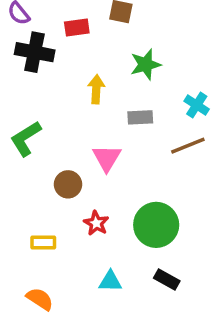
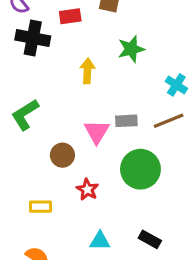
gray rectangle: (140, 117) -> (126, 121), moved
green circle: (156, 225) -> (140, 169), moved

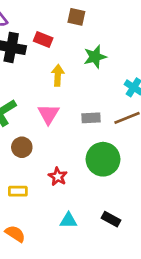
red rectangle: (70, 16) -> (43, 39), moved, turned 30
pink triangle: (97, 132) -> (48, 114), moved
brown circle: (62, 155) -> (22, 147), moved

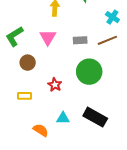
black rectangle: (111, 219) -> (95, 117), size x1.6
orange semicircle: (15, 234) -> (41, 130), moved

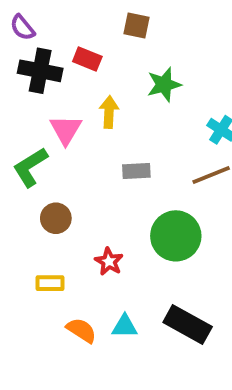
pink triangle: (48, 37) -> (66, 130), moved
gray rectangle: (80, 40) -> (136, 171), moved
orange semicircle: (41, 130) -> (81, 330), moved

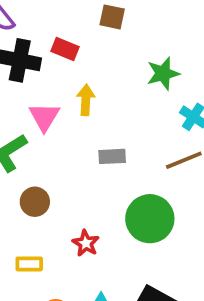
green star: (164, 85) -> (163, 74), moved

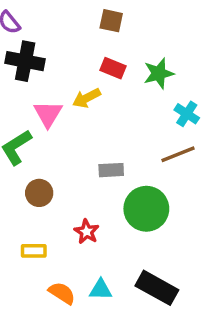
red rectangle: (65, 49) -> (113, 68), moved
yellow arrow: (86, 100) -> (87, 98), turned -120
gray rectangle: (112, 156) -> (111, 170), moved

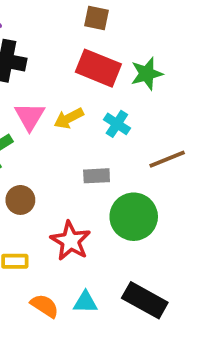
red rectangle: (113, 68) -> (98, 68), size x1.6
yellow arrow: (87, 98) -> (69, 118), moved
cyan cross: (187, 114) -> (117, 124), moved
red star: (87, 232) -> (71, 241), size x1.5

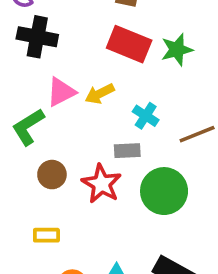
pink triangle: (30, 116) -> (61, 92), turned 32
cyan cross: (117, 124) -> (146, 116), moved
red star: (71, 241) -> (102, 184), moved

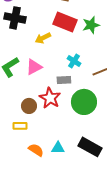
pink triangle: (61, 92) -> (34, 67), moved
yellow arrow: (100, 94) -> (43, 38), moved
brown circle: (52, 175) -> (29, 106), moved

